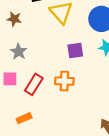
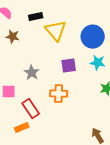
gray star: (19, 52) -> (32, 73), moved
red rectangle: (34, 84) -> (31, 109), moved, turned -66

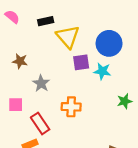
brown star: (13, 37) -> (20, 61), moved
cyan star: (98, 63) -> (102, 71), moved
purple square: (69, 66) -> (81, 62), moved

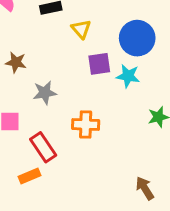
yellow triangle: (68, 37) -> (81, 29), size x0.6
gray star: (41, 83) -> (45, 93), turned 30

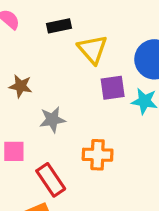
yellow triangle: (81, 29) -> (93, 49), size x1.4

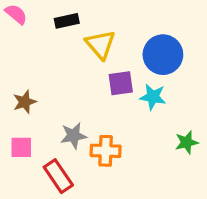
brown star: (21, 86) -> (25, 102), moved, turned -30
gray star: (52, 120) -> (74, 136), moved

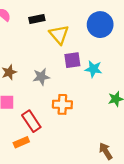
blue circle: (163, 55) -> (100, 25), moved
gray star: (74, 136) -> (41, 77), moved

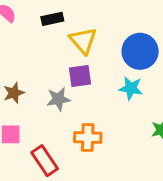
blue circle: (100, 25) -> (140, 51), moved
purple square: (72, 60) -> (80, 76), moved

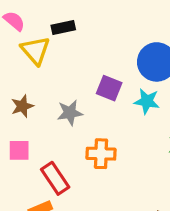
yellow triangle: (83, 41) -> (35, 50), moved
purple square: (80, 76) -> (109, 88), moved, turned 30

